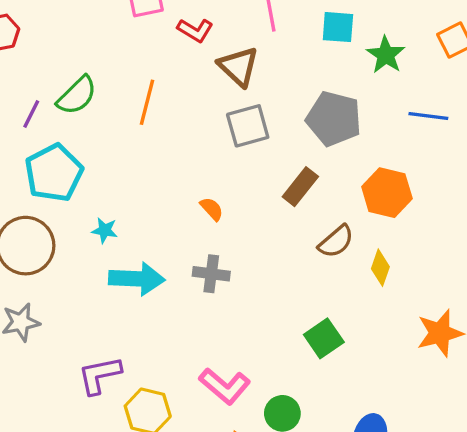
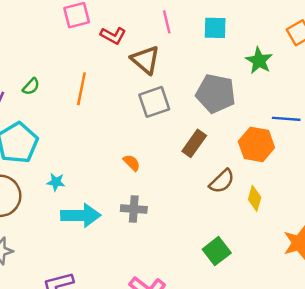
green star: (386, 55) -> (259, 61), moved
green semicircle: (77, 95) -> (31, 87), size x0.6
blue line: (428, 116) -> (286, 119), moved

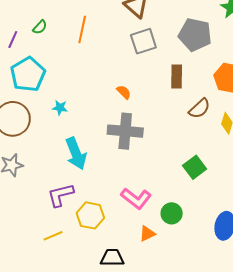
brown rectangle: (194, 143) -> (177, 76), turned -35
gray cross: (134, 209) -> (125, 131), size x1.6
cyan arrow: (81, 215) -> (76, 153), moved, turned 68

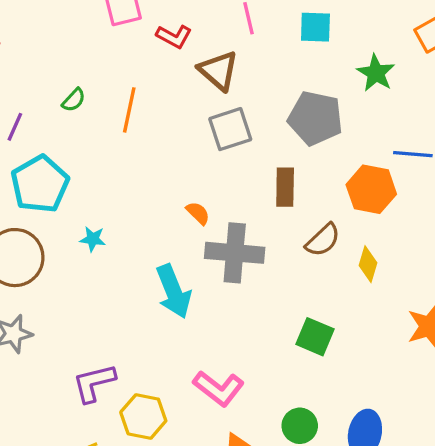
green semicircle: (40, 27) -> (74, 100), moved
gray cross: (125, 131) -> (235, 253), moved
cyan arrow: (76, 153) -> (174, 291), moved
green square: (195, 167) -> (315, 337), turned -30
green circle: (172, 213) -> (300, 426), moved

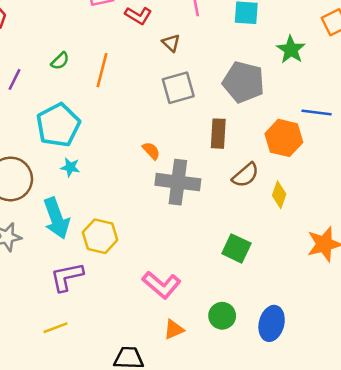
brown triangle: (218, 71) -> (171, 43), size x0.6
cyan pentagon: (40, 184) -> (58, 125), moved
cyan arrow: (174, 291) -> (56, 218), moved
yellow hexagon: (143, 417) -> (100, 236), moved

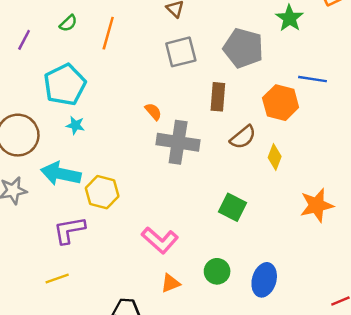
cyan arrow: (56, 218) -> (61, 174), turned 120

